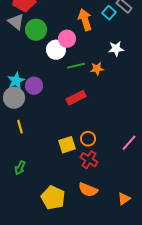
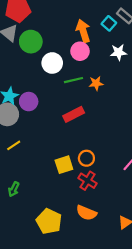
pink circle: (67, 39) -> (80, 51), moved
white star: (116, 49) -> (119, 52), moved
yellow line: (20, 127) -> (14, 145), turned 72

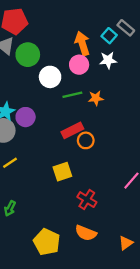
white star: (119, 52) -> (108, 60), moved
orange circle: (86, 158) -> (86, 140), moved
yellow square: (64, 165) -> (62, 172), moved

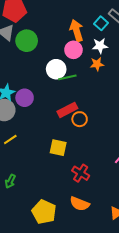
white circle: (50, 77) -> (56, 69), moved
orange star: (96, 98) -> (97, 64), moved
yellow square: (62, 172) -> (58, 148), turned 30

